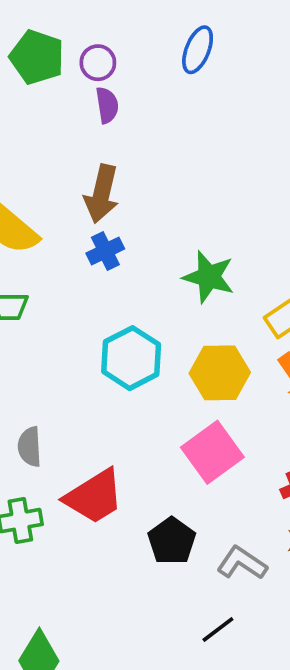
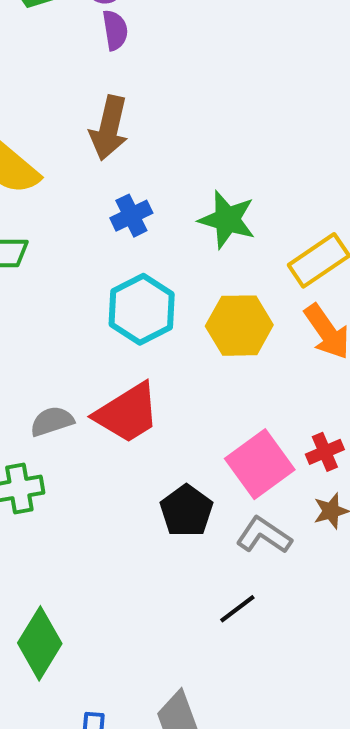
blue cross: (105, 251) -> (131, 216), moved
gray semicircle: (30, 447) -> (52, 421), moved, turned 75
pink square: (212, 452) -> (260, 464), moved
red trapezoid: (94, 497) -> (127, 413), moved

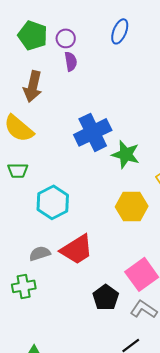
brown arrow: (109, 128) -> (33, 86), moved
blue cross: (131, 216) -> (93, 132), moved, size x1.8
cyan hexagon: (142, 309) -> (53, 202), moved

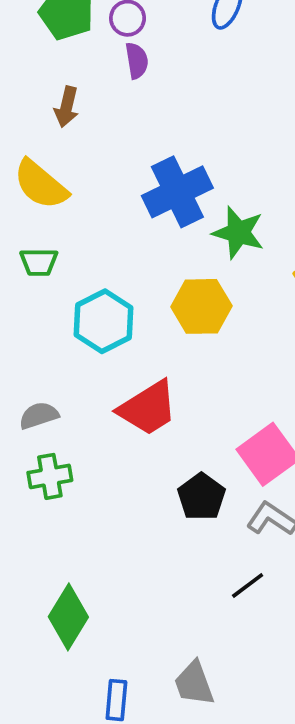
brown arrow: (33, 86) -> (67, 107), size x0.7
yellow hexagon: (132, 206) -> (201, 306), moved
gray semicircle: (40, 253) -> (39, 415), moved

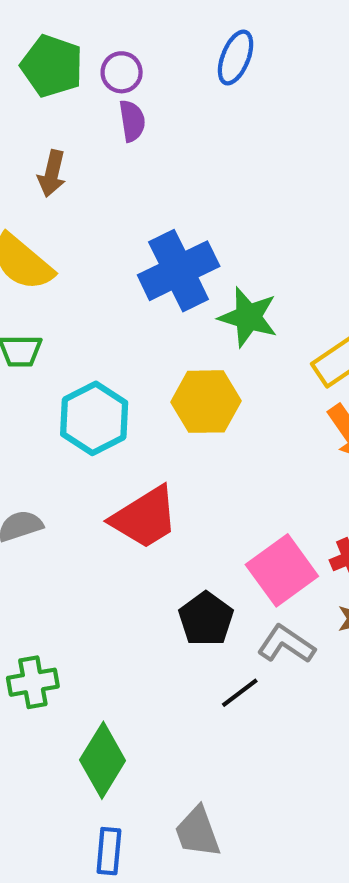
green cross: (50, 476) -> (33, 682), moved
black line: (248, 585) -> (240, 693), moved
green diamond: (68, 617) -> (103, 760), moved

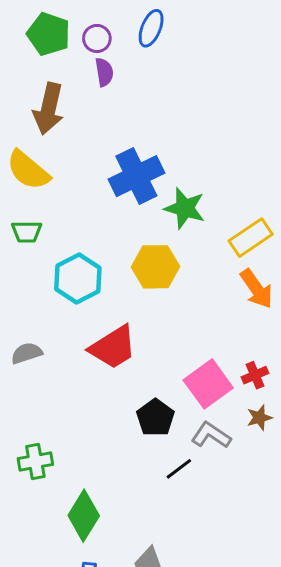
blue ellipse: (236, 57) -> (151, 28), moved
brown arrow: (52, 174) -> (49, 109), size x1.6

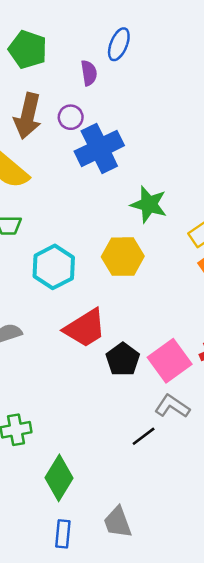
purple circle: (97, 38) -> (71, 117), moved
purple semicircle: (104, 72) -> (89, 73), moved
blue cross: (136, 176) -> (99, 148), moved
black pentagon: (155, 418) -> (123, 359), moved

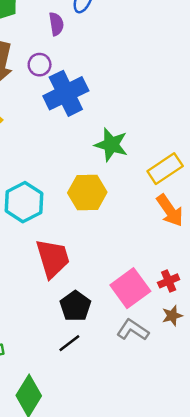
red trapezoid: (85, 328) -> (53, 258), turned -75
black pentagon: (123, 359) -> (75, 306), moved
black line: (144, 436) -> (69, 343), moved

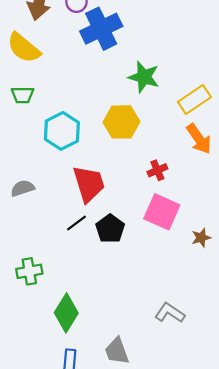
red cross: (169, 281) -> (157, 170), moved
pink square: (130, 288) -> (162, 212), turned -30
gray L-shape: (133, 330) -> (170, 313), moved
black line: (69, 343) -> (76, 223), moved

